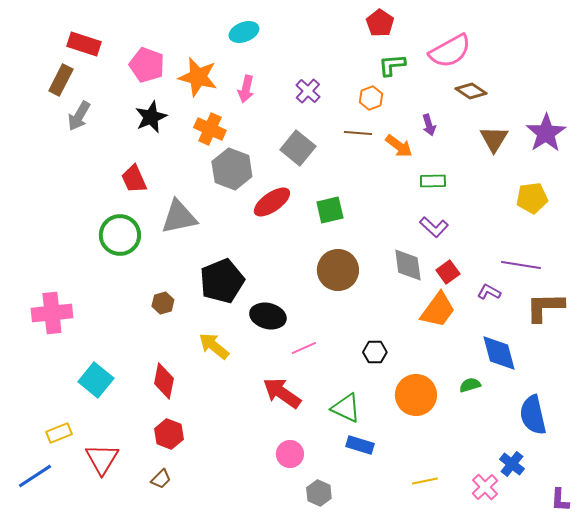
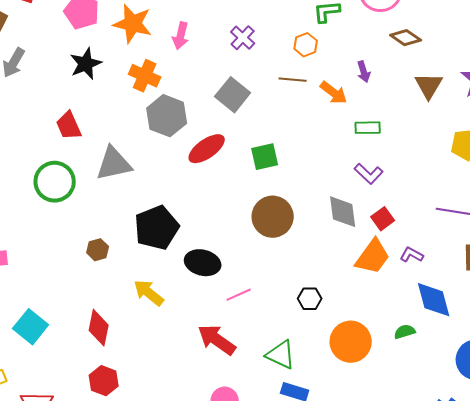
purple L-shape: (489, 292) -> (412, 255), moved

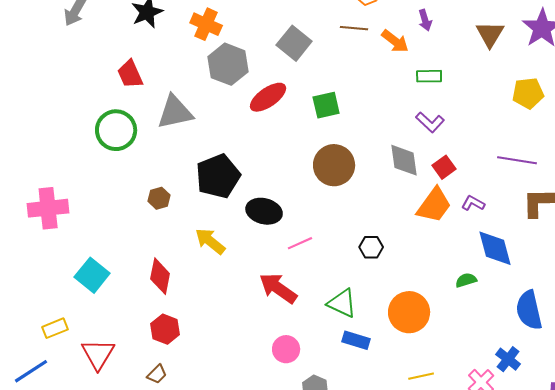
orange circle: (351, 342) -> (409, 312), moved

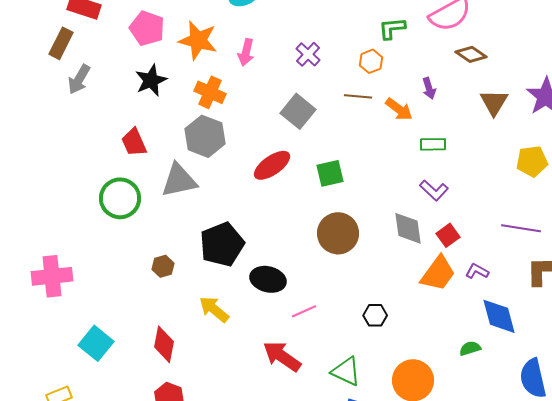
gray hexagon: (228, 64) -> (205, 136), moved

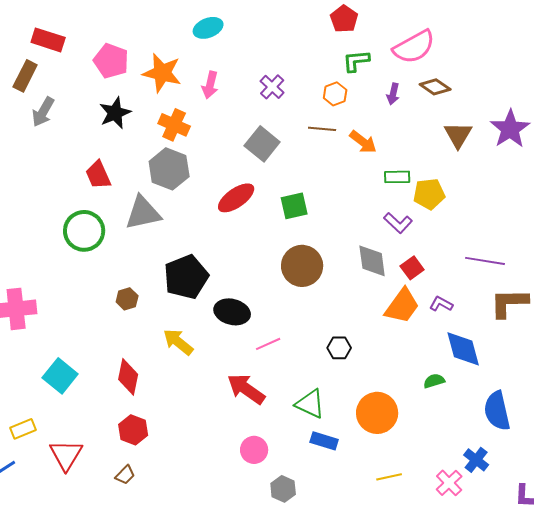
purple arrow: (429, 88) -> (393, 94), moved, turned 30
yellow pentagon: (532, 161) -> (429, 194), moved

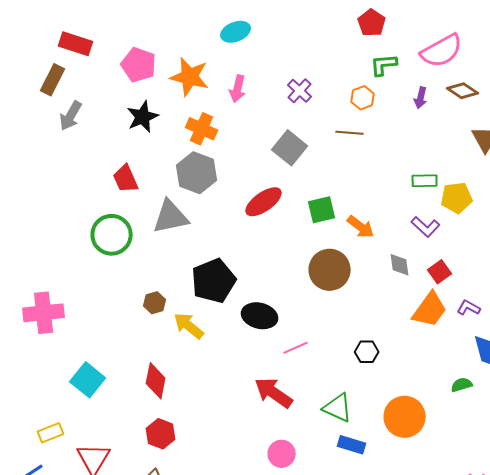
orange arrow: (363, 142) -> (361, 227), moved
gray diamond: (372, 261) -> (400, 265), size x0.7
yellow arrow: (178, 342) -> (189, 326), moved

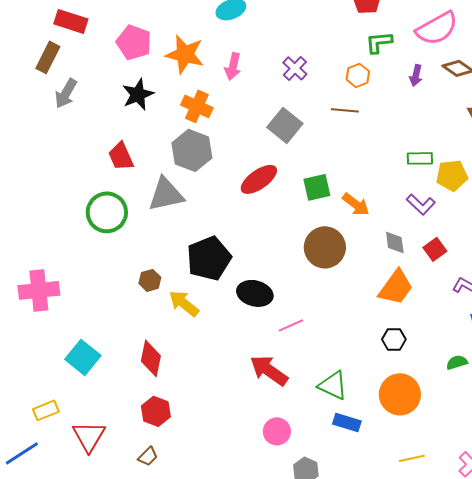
orange trapezoid: (430, 310) -> (396, 287), moved
black hexagon: (367, 352) -> (394, 339), moved

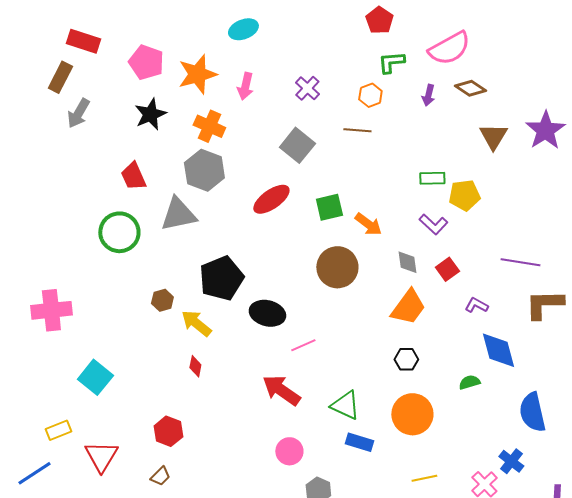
orange star: (185, 54) -> (197, 74), turned -30
red diamond: (151, 358) -> (195, 366), moved, size x0.6

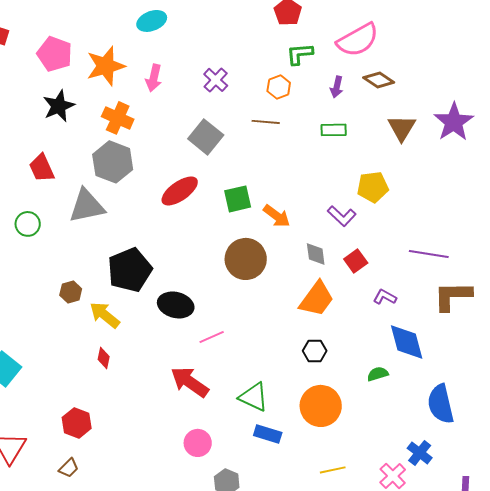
green rectangle: (432, 178) -> (334, 130), moved
green circle: (119, 232) -> (28, 224), size x0.6

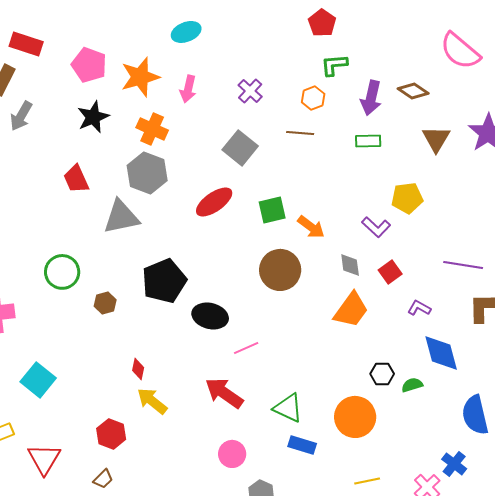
pink semicircle: (358, 40) -> (460, 51), moved, turned 69
purple arrow: (337, 87) -> (371, 98), size x1.6
green circle: (28, 224) -> (62, 272), moved, size x1.4
yellow arrow: (105, 315) -> (152, 401), moved
black hexagon: (315, 351) -> (382, 374), moved

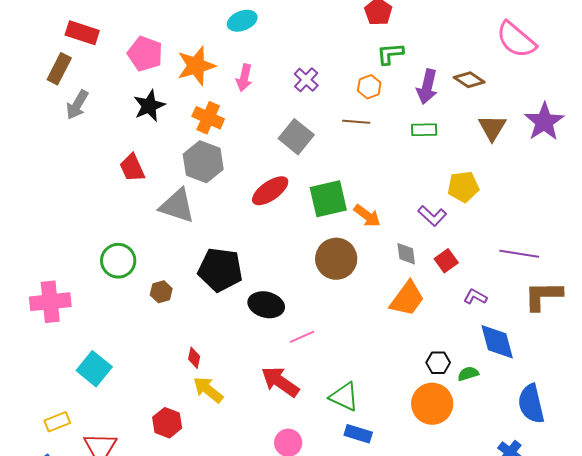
green square: (272, 210) -> (328, 199), size x1.4
gray triangle: (121, 217) -> (177, 206), turned 30
black pentagon: (164, 281) -> (220, 270), turned 30
orange circle: (355, 417) -> (432, 404), moved

